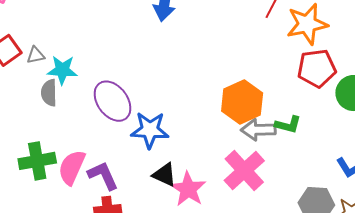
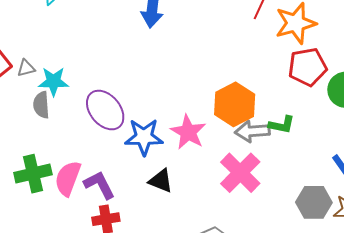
pink star: (188, 189) -> (188, 132), moved

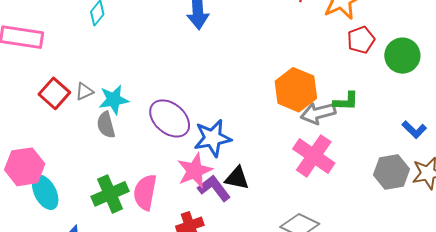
red pentagon: (308, 67) -> (361, 40), size x0.7
pink star: (188, 132) -> (195, 171), moved, turned 30
purple L-shape: (99, 185) -> (214, 188), moved

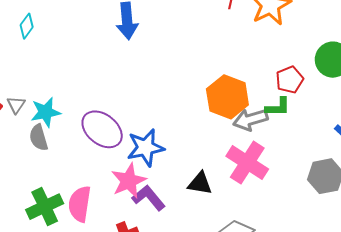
red pentagon: (361, 40) -> (290, 80), moved
gray triangle: (84, 91) -> (16, 105), turned -30
black triangle: (237, 178) -> (200, 183), moved

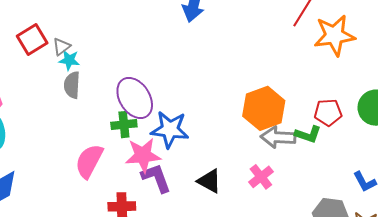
cyan star: (46, 112) -> (69, 60), moved, size x0.7
pink cross: (247, 163) -> (261, 177), size x0.6
green cross: (45, 207) -> (124, 125), moved, size x0.7

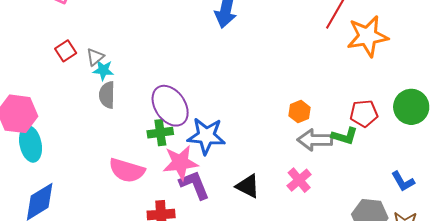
red square: (32, 40) -> (66, 51), size x0.7
orange hexagon: (264, 108) -> (300, 112), size x0.5
pink semicircle: (89, 161) -> (127, 170), turned -99

